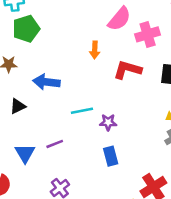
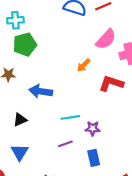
orange arrow: (95, 50) -> (84, 65), turned 40
black triangle: (18, 106) -> (20, 120), moved
purple line: (55, 144) -> (65, 144), moved

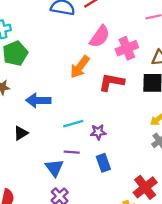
orange arrow: (84, 65) -> (80, 67), size x1.5
purple line: (65, 144) -> (72, 152), turned 32
blue triangle: (20, 152) -> (54, 168), moved

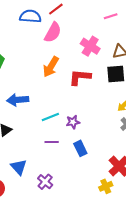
pink semicircle: (100, 36) -> (53, 32), moved
pink cross: (127, 48) -> (90, 46), turned -30
blue triangle: (54, 168) -> (19, 167), moved

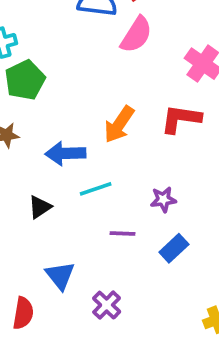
orange arrow: (51, 67) -> (119, 124), moved
cyan line: (50, 117) -> (96, 189), moved
blue rectangle: (80, 148) -> (174, 248), turned 70

